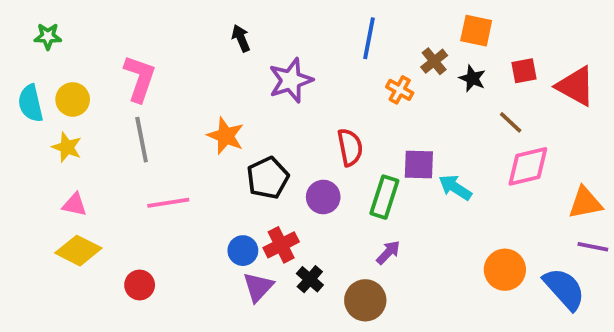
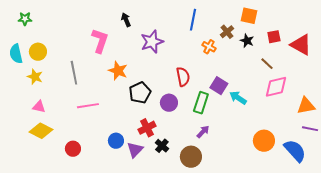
pink L-shape: (140, 78) -> (100, 41), moved
purple square: (419, 164) -> (219, 86), turned 30
blue circle: (243, 251) -> (116, 141), moved

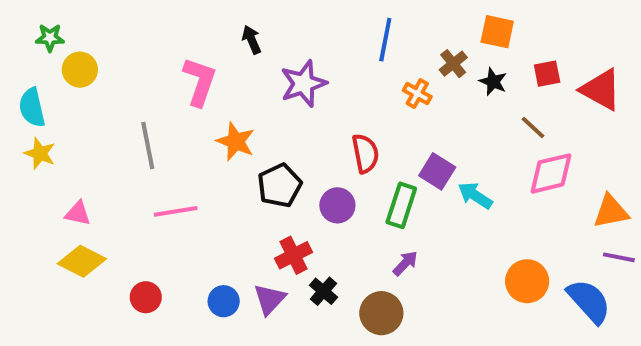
yellow circle: (38, 52) -> (80, 70), moved
yellow star: (35, 77) -> (40, 153), moved
blue circle: (116, 141) -> (224, 301), moved

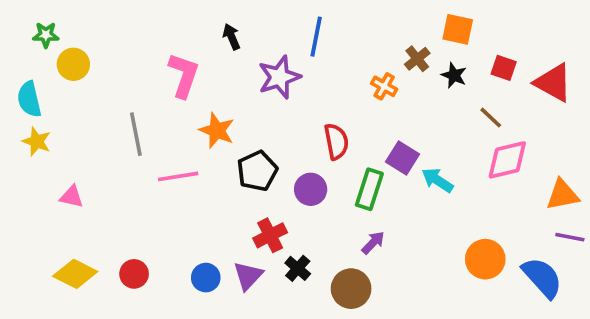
blue line: (385, 40) -> (316, 37), moved
red square: (547, 74) -> (504, 68), turned 30
pink line: (176, 211) -> (178, 176), moved
yellow diamond: (82, 261) -> (75, 274), moved

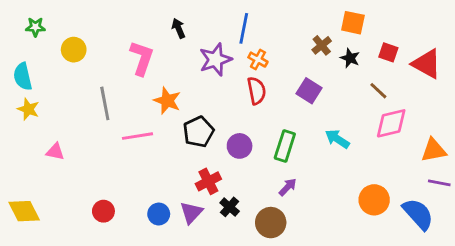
yellow circle: (73, 64) -> (74, 50), moved
orange cross: (384, 86) -> (258, 60), moved
red semicircle: (336, 141) -> (257, 91), moved
purple square: (403, 158) -> (309, 91), moved
yellow diamond: (75, 274) -> (24, 211), moved, turned 36

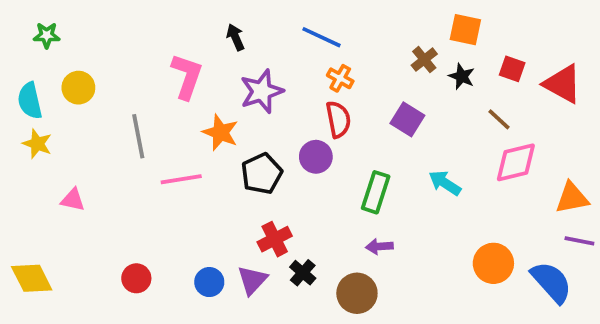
blue line: (244, 28) -> (321, 37), turned -76
yellow circle: (74, 50) -> (78, 88), moved
purple star: (215, 60) -> (262, 91), moved
purple circle: (240, 146) -> (316, 157), moved
purple arrow: (288, 187) -> (379, 247), turned -138

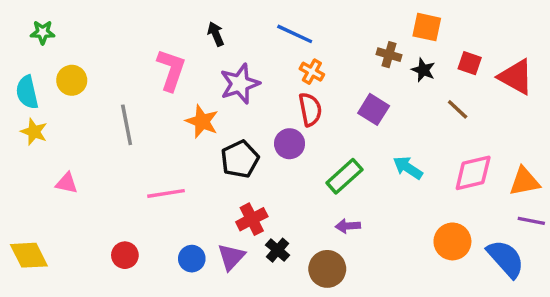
brown cross: (424, 60) -> (389, 55), turned -35
pink diamond: (516, 162) -> (473, 173), moved
pink line: (181, 179) -> (166, 193), moved
green rectangle: (376, 192) -> (344, 176), turned 30

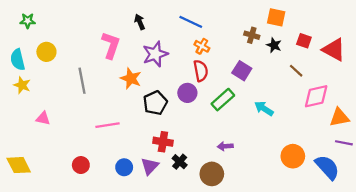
pink diamond: (473, 173) -> (316, 96), moved
green rectangle: (344, 176) -> (223, 100), moved
red cross: (252, 219) -> (163, 142), turned 36

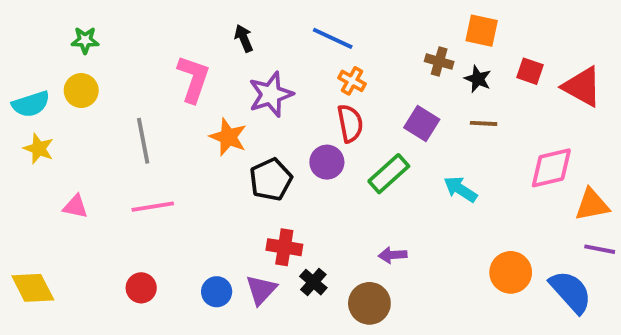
green star: (28, 21) -> (85, 40), moved
cyan semicircle: (18, 60) -> (31, 104), turned -95
brown line: (296, 71) -> (484, 123), moved, turned -40
pink line: (107, 125) -> (153, 207), moved

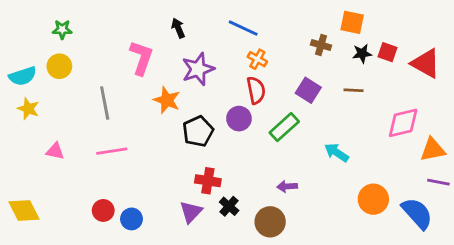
black star: (478, 79) -> (362, 54), moved, turned -30
cyan arrow: (460, 189) -> (337, 152), moved
blue circle: (217, 292) -> (131, 219), moved

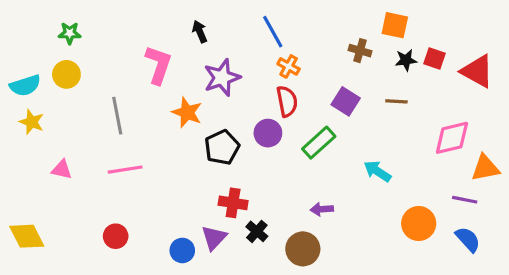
blue line: (243, 28) -> (273, 32), turned 36
purple line: (438, 182) -> (465, 200), moved
blue semicircle: (417, 213) -> (468, 239), size x0.7
blue circle: (131, 219) -> (182, 250), moved

